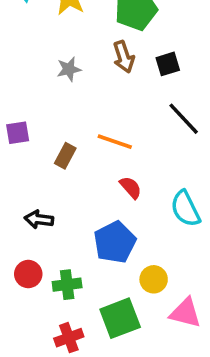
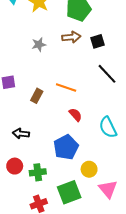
brown arrow: (124, 57) -> (71, 37), turned -78
pink triangle: (185, 313) -> (108, 189), turned 36

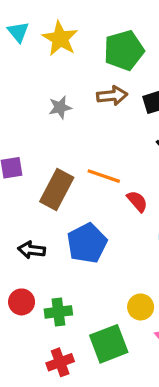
brown rectangle: (37, 96) -> (57, 190), size x1.6
red semicircle: (75, 115) -> (137, 201), moved
blue pentagon: (66, 147) -> (87, 243), moved

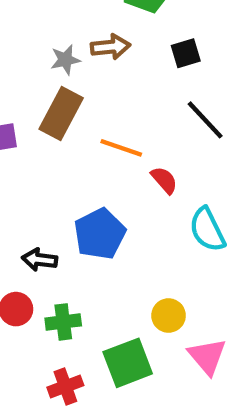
brown arrow: (112, 96) -> (110, 47), moved
brown rectangle: (57, 190) -> (61, 113), moved
black arrow: (32, 250) -> (40, 260), moved

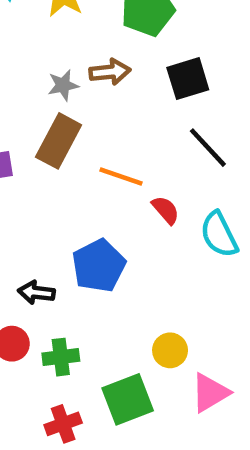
black square: (186, 53) -> (188, 79), size x1.4
cyan semicircle: (207, 230) -> (219, 234), moved
pink triangle: (207, 356) -> (210, 393), turned 39

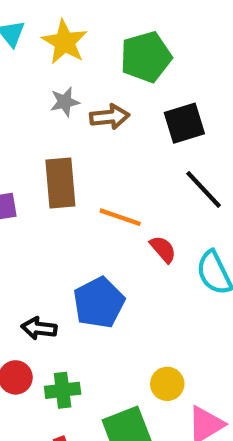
gray star: (63, 85) -> (65, 102), moved
brown rectangle: (59, 141) -> (60, 183), turned -33

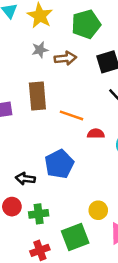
red semicircle: (163, 249) -> (96, 134), turned -49

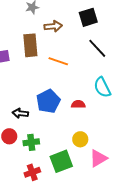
brown arrow: (65, 58) -> (53, 26), moved
red semicircle: (96, 134) -> (78, 104), moved

